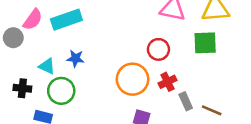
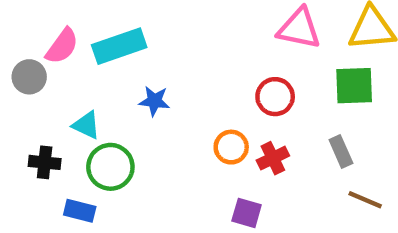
blue star: (75, 58) -> (154, 101), moved
orange circle: (133, 79) -> (231, 147), size x0.6
red cross: (168, 82) -> (273, 158), moved
gray rectangle: (186, 101) -> (341, 151), moved

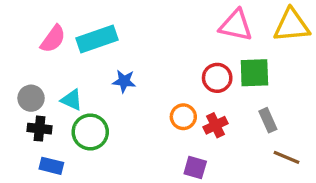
gray circle: (29, 77) -> (31, 98), moved
green square: (354, 86) -> (254, 73), moved
blue rectangle: (80, 211) -> (51, 166), moved

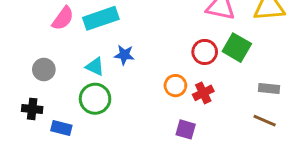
green square: (254, 73) -> (237, 48), turned 32
cyan triangle: (72, 100) -> (95, 67), moved
gray rectangle: (268, 120) -> (269, 88), moved, turned -60
black cross: (39, 129) -> (32, 109), moved

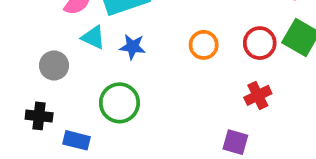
blue star: (124, 55) -> (133, 47), moved
cyan triangle: (95, 67) -> (93, 37), moved
orange circle: (175, 86) -> (204, 45), moved

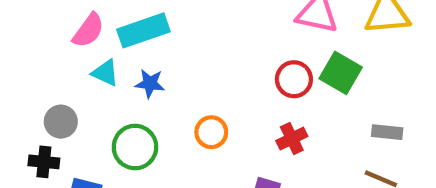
orange circle: (204, 45) -> (211, 132), moved
gray circle: (54, 65) -> (61, 122), moved

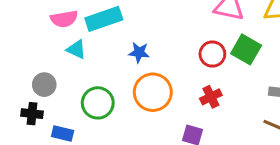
pink semicircle: (88, 30) -> (64, 19), turned 44
blue star: (150, 83) -> (139, 52), moved
orange circle: (211, 132) -> (153, 92), size x1.6

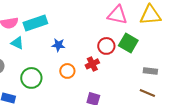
orange circle: (153, 92) -> (67, 71), size x0.6
red cross: (211, 97) -> (92, 64), moved

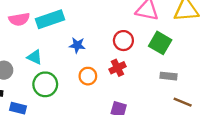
cyan triangle: (17, 43) -> (35, 57), moved
red circle: (106, 46) -> (123, 41), moved
gray rectangle: (150, 71) -> (168, 76), moved

